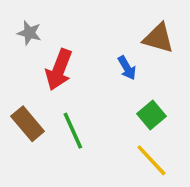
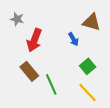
brown rectangle: (28, 124) -> (29, 71), moved
green line: (73, 131) -> (51, 84), moved

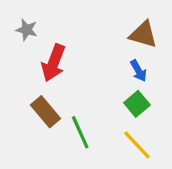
blue arrow: (73, 39) -> (139, 71), moved

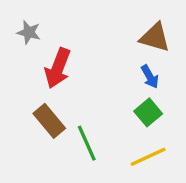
yellow line: (137, 145) -> (148, 157), turned -72

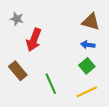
blue arrow: (150, 77) -> (88, 45), turned 128
brown rectangle: (49, 121) -> (18, 71), moved

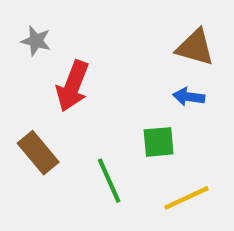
green square: (87, 66) -> (159, 142), moved, turned 35

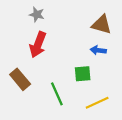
gray star: (36, 41) -> (37, 15), moved

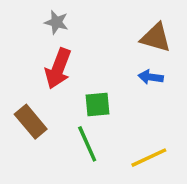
green square: (83, 74) -> (97, 104), moved

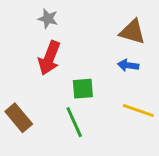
brown rectangle: (31, 122) -> (19, 118), moved
yellow line: (149, 158) -> (138, 111), moved, turned 44

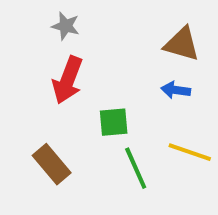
brown rectangle: (19, 118) -> (52, 164), moved
green line: (74, 122) -> (136, 168), moved

